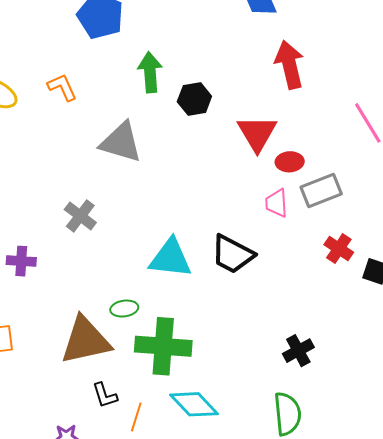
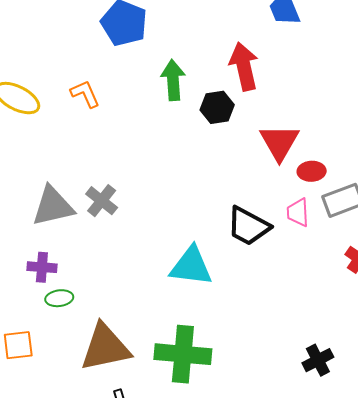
red arrow: (289, 65) -> (244, 66), moved
gray triangle: (121, 142) -> (53, 206), moved, turned -30
gray cross: (80, 216) -> (102, 201), moved
black trapezoid: (232, 254) -> (248, 226), moved
green ellipse: (124, 309) -> (59, 298), moved

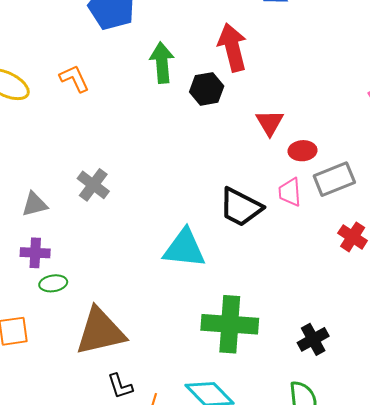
red triangle: (279, 142) -> (270, 123), size x0.7
gray triangle: (53, 206) -> (35, 204), moved, size x0.6
green cross: (183, 354) -> (230, 324), moved

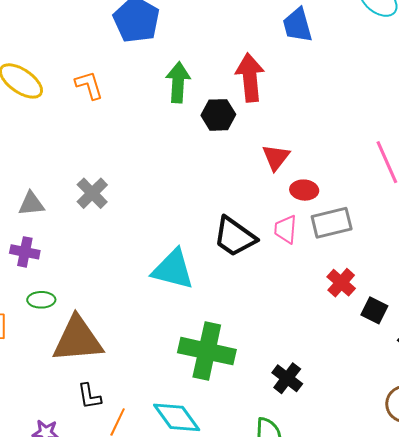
green ellipse: (53, 283) -> (41, 300), moved
black cross: (313, 339) -> (287, 378), turned -32

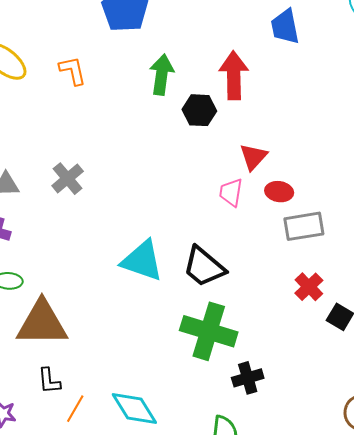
pink trapezoid: (286, 229) -> (231, 192), moved
black trapezoid: (235, 237) -> (204, 267), moved
green cross: (207, 351) -> (209, 331), moved
black cross: (287, 378) -> (248, 378), turned 32

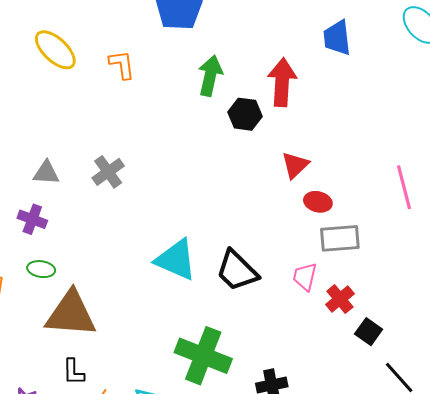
pink trapezoid: (231, 192) -> (305, 277), moved
green cross: (209, 331) -> (203, 356), moved

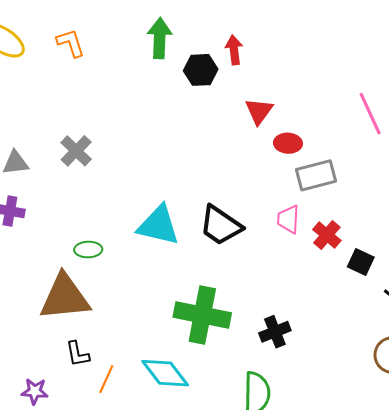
red arrow: (282, 82) -> (234, 50), moved, size x0.6
green ellipse: (41, 269) -> (88, 250), moved

